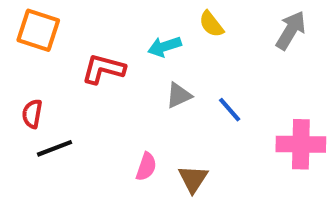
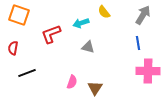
red L-shape: (103, 69) -> (51, 34), turned -35
gray triangle: (179, 95) -> (88, 47), turned 40
blue line: (230, 110) -> (138, 43), moved, turned 32
red semicircle: (32, 114) -> (13, 48), moved

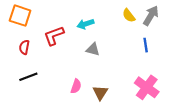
yellow semicircle: (104, 12) -> (129, 16), moved
red semicircle: (13, 48) -> (24, 47), moved
pink cross: (148, 71) -> (147, 87), moved, turned 35

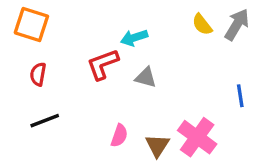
red L-shape: (54, 36) -> (103, 64), moved
blue line: (146, 45) -> (240, 96), moved
pink cross: (147, 87) -> (197, 137), moved

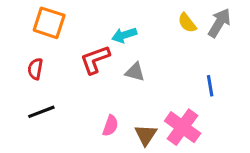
orange square: (31, 24) -> (49, 23), moved
blue line: (240, 96) -> (210, 86), moved

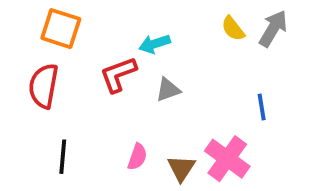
red semicircle: (35, 69) -> (44, 86), size x1.6
gray triangle: (135, 72) -> (168, 90), turned -35
black line: (41, 112) -> (63, 157), moved, turned -64

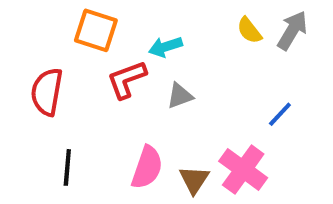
orange square: (61, 29) -> (96, 30), moved
blue line: (262, 107) -> (280, 114), turned 52
pink semicircle: (137, 157) -> (147, 167), size x1.5

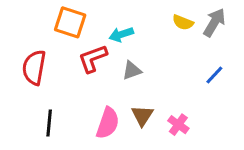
yellow semicircle: (249, 30) -> (183, 22), turned -30
blue line: (280, 114) -> (214, 75), moved
pink cross: (243, 169) -> (178, 125), size x0.6
brown triangle: (194, 180) -> (142, 116), moved

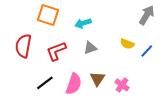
yellow semicircle: (183, 22) -> (127, 44), moved
red L-shape: (93, 58) -> (56, 51), moved
black line: (49, 123) -> (45, 83), moved, turned 48

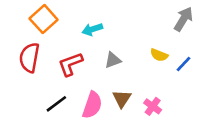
orange square: (48, 15) -> (44, 19), moved, turned 30
cyan arrow: (83, 23) -> (92, 29), moved

